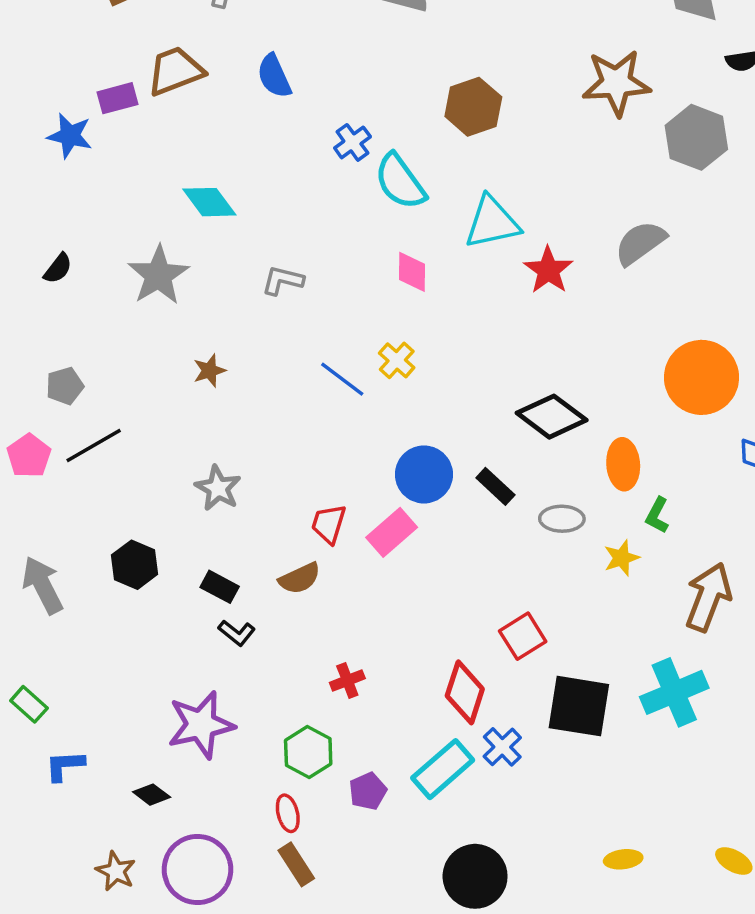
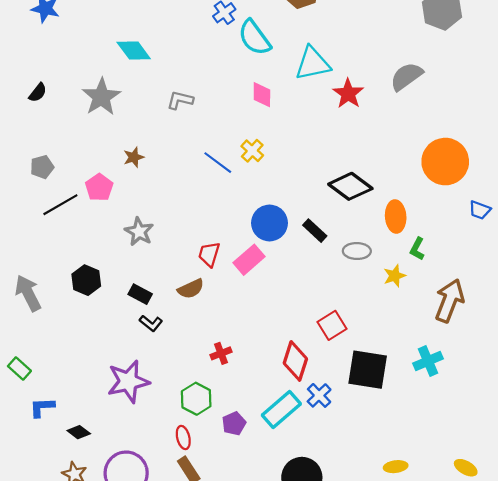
pink pentagon: (29, 456) -> (99, 187), moved
cyan cross: (674, 692) -> (428, 361), size x0.7
black diamond: (152, 795) -> (79, 432), moved

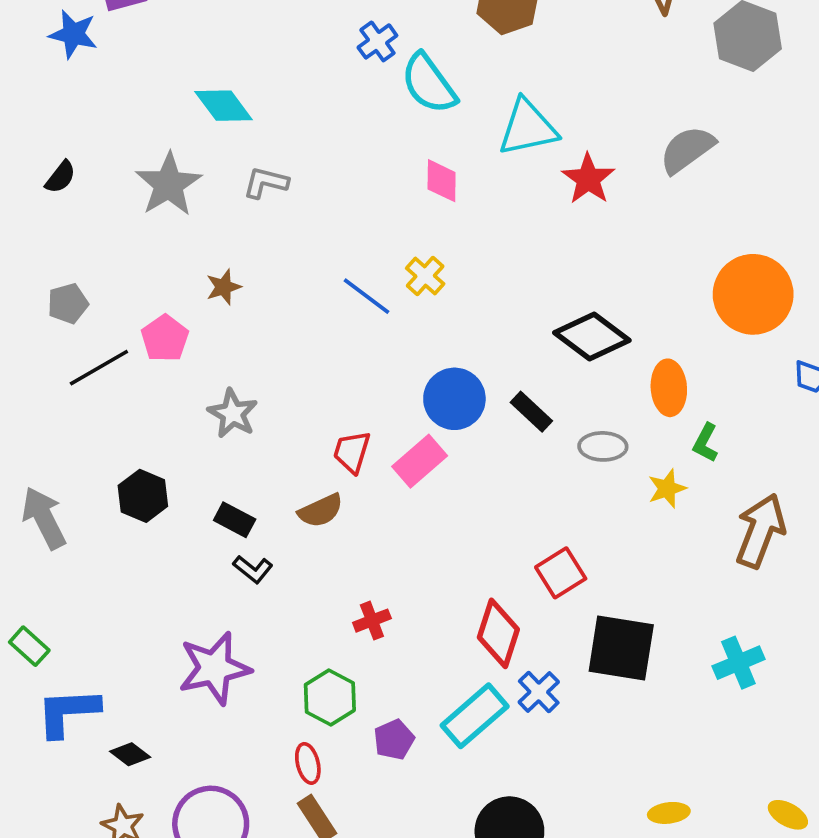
gray L-shape: (180, 100) -> (266, 183), moved
cyan cross: (428, 361) -> (738, 663), moved
blue L-shape: (42, 407) -> (68, 712), size x1.5

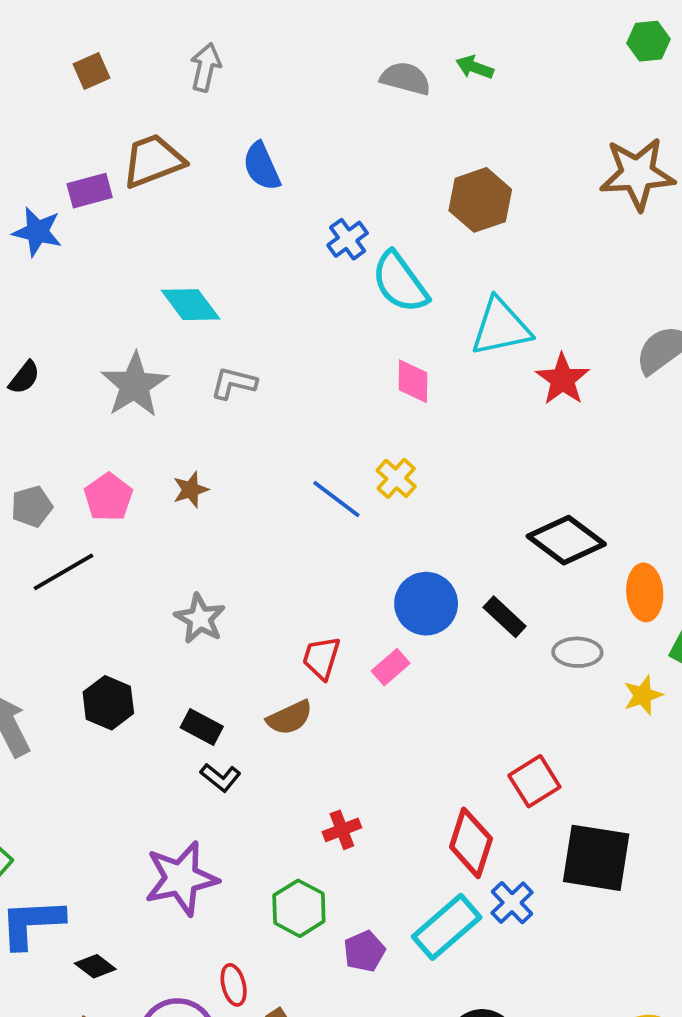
pink pentagon: (165, 338) -> (108, 497), moved
pink rectangle: (420, 461) -> (391, 667), size x0.7
red ellipse: (308, 763) -> (234, 985), moved

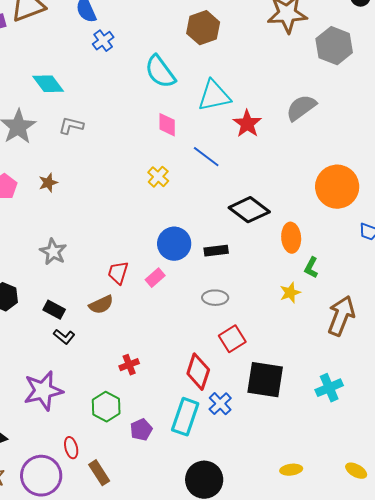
blue cross: (348, 239) -> (103, 41), moved
blue line: (336, 499) -> (206, 157), moved
black rectangle: (505, 617) -> (216, 251), turned -50
gray ellipse: (577, 652) -> (215, 298), moved
cyan rectangle: (447, 927) -> (185, 417), turned -30

